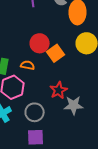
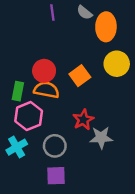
red circle: (40, 43) -> (44, 71), moved
orange semicircle: (28, 65) -> (46, 90), size x1.5

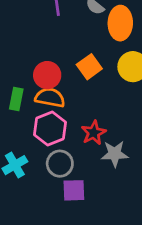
orange square: (80, 76) -> (89, 67), moved
pink hexagon: (29, 116) -> (50, 128), moved
purple square: (56, 176) -> (74, 190), moved

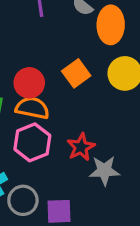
gray circle: (60, 164) -> (23, 200), moved

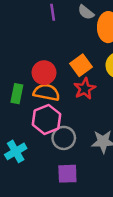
red star: (81, 147) -> (85, 89), moved
gray circle: (23, 200) -> (64, 138), moved

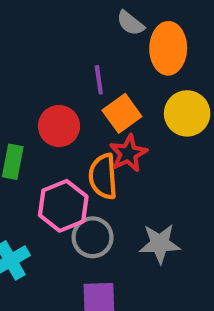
purple line: (53, 12) -> (99, 80), moved
orange semicircle: (46, 92) -> (103, 176), moved, turned -105

